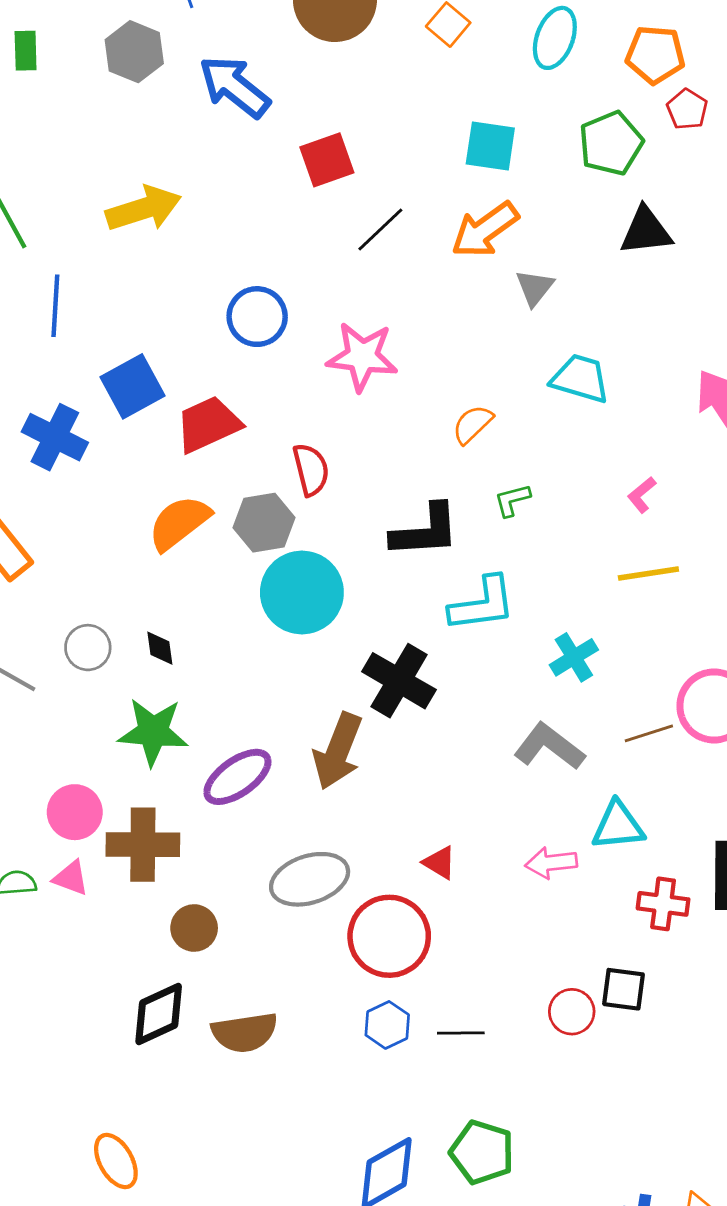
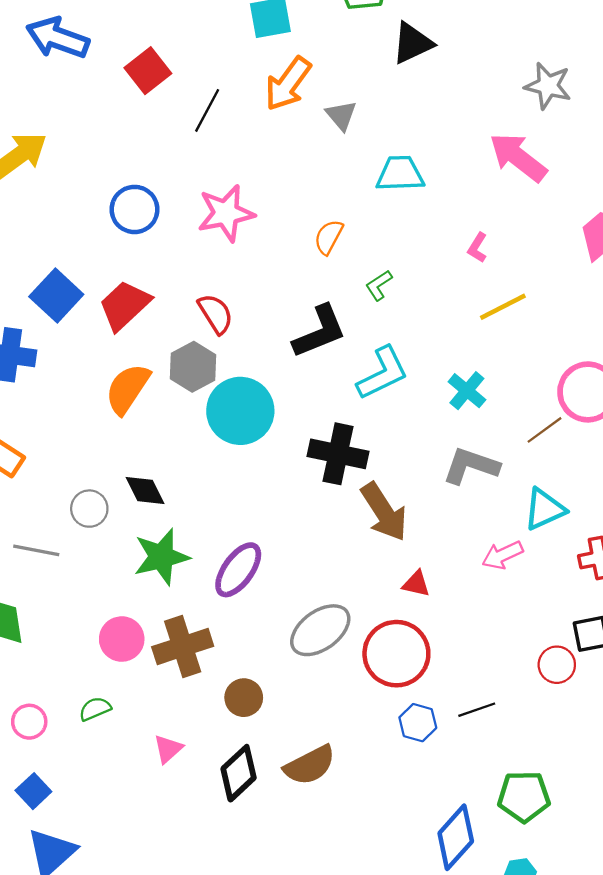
black diamond: (160, 648) -> (145, 490), size x1.4
brown arrow: (338, 751) -> (384, 512), moved, turned -36
pink triangle: (71, 878) -> (168, 749), moved, turned -44

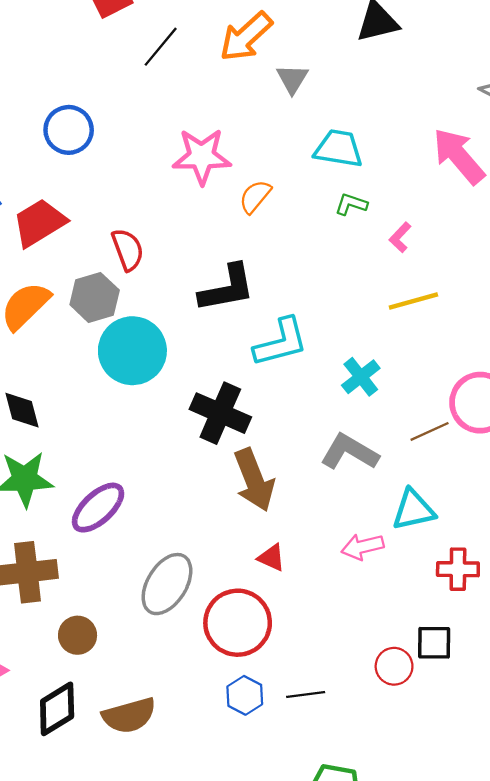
pink star: (226, 213) -> (202, 156), moved
green L-shape: (379, 285) -> (351, 204), moved, turned 40
gray ellipse: (320, 630) -> (167, 584), turned -34

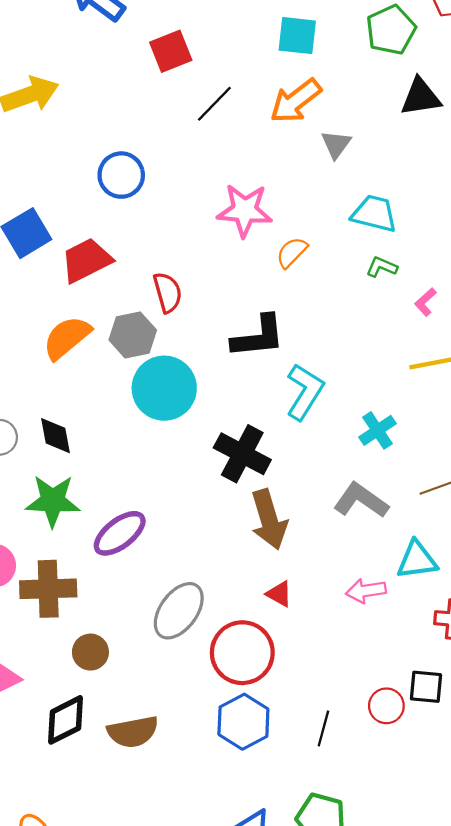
cyan L-shape: (281, 342) -> (305, 392), turned -48
blue hexagon: (245, 695) -> (243, 722), size x1.5
black line: (306, 695) -> (323, 728), moved, turned -72

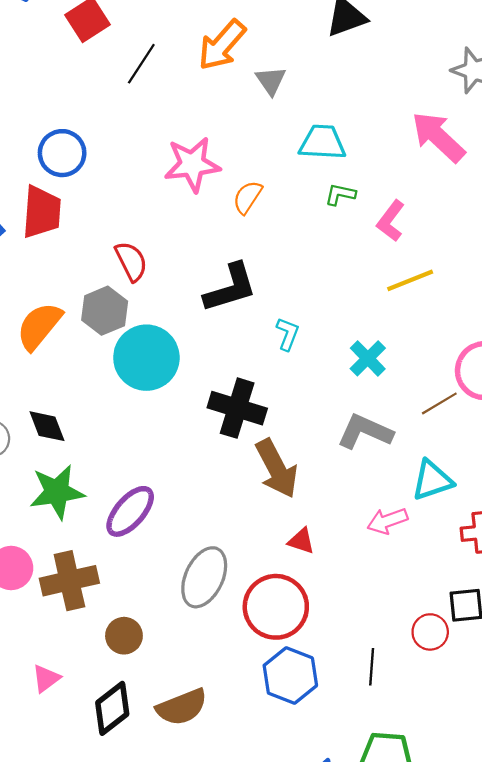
red trapezoid: (86, 260) -> (42, 212), moved, turned 132
pink L-shape: (425, 302) -> (391, 221), size x1.4
cyan L-shape: (305, 392) -> (288, 334), size x0.6

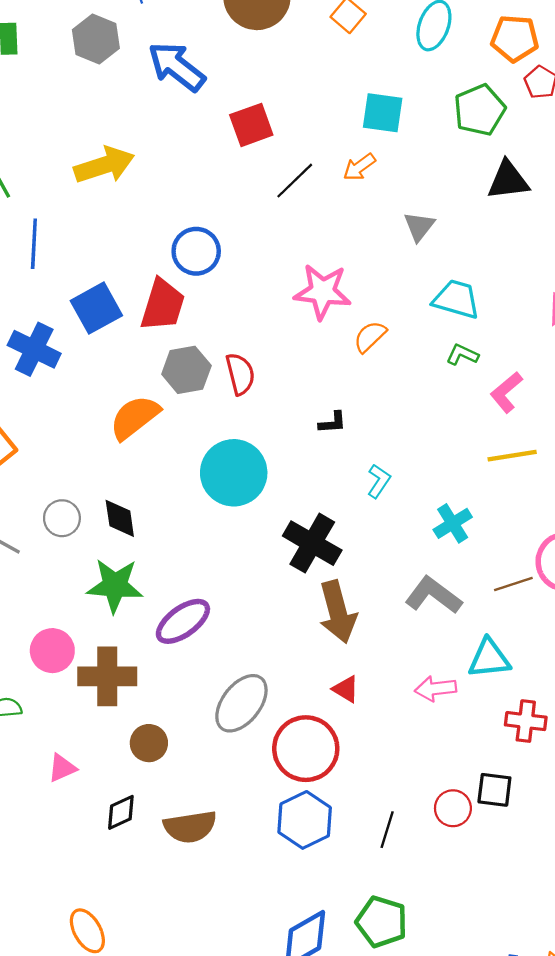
orange arrow: (222, 45) -> (359, 167), moved, size x0.6
black L-shape: (230, 288) -> (332, 423), size x0.5
gray hexagon: (105, 311) -> (186, 370), moved
black diamond: (112, 708) -> (121, 812), size x0.7

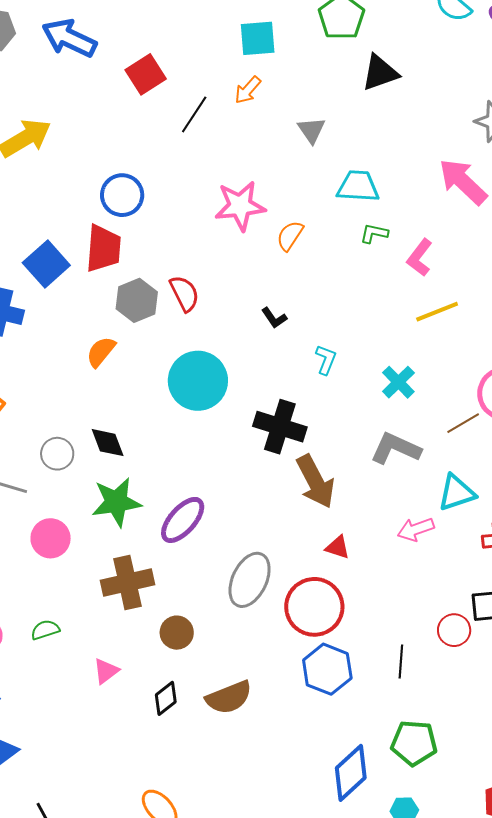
orange semicircle: (135, 417) -> (101, 352), size x0.7
black L-shape: (332, 423) -> (274, 318), turned 72
pink circle: (52, 651) -> (51, 538), moved

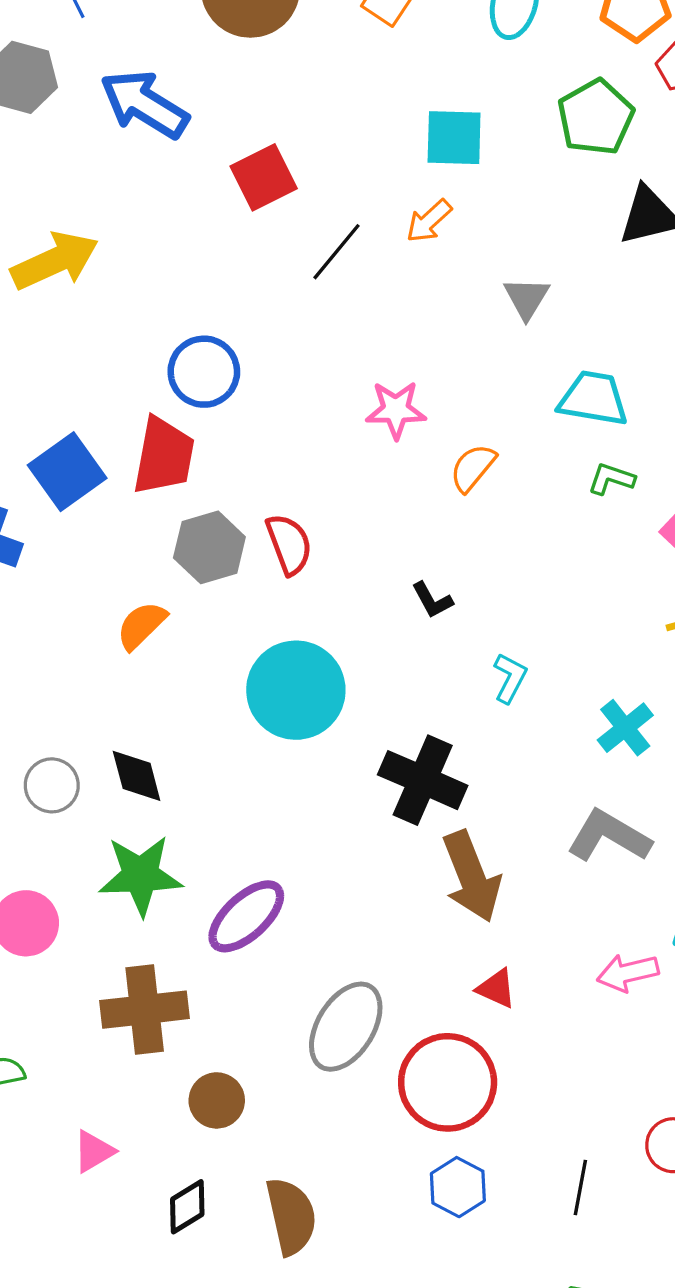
pink star: (240, 206) -> (396, 410), size x0.7
blue hexagon: (327, 669) -> (458, 1187), size x0.7
brown semicircle: (229, 697) -> (291, 1216), turned -87

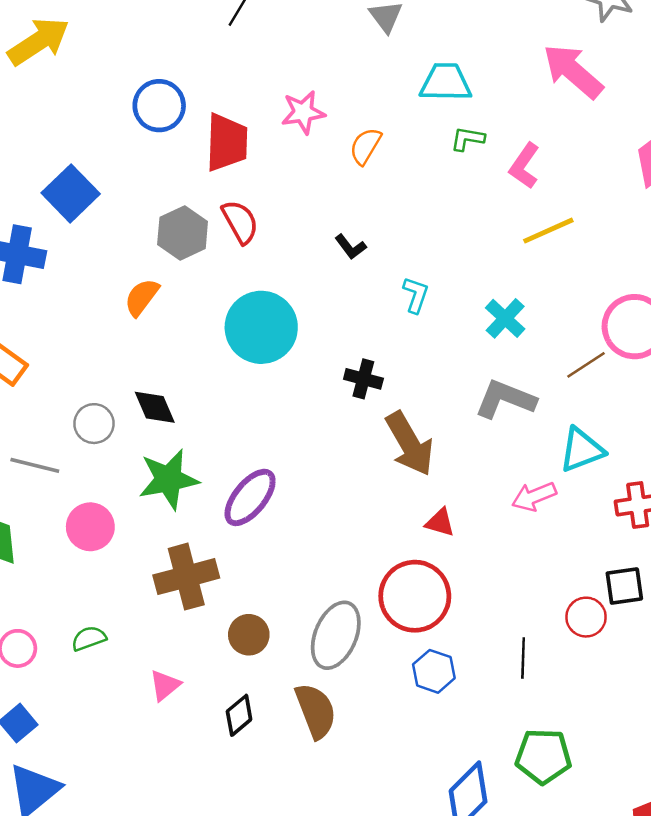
red trapezoid: (164, 456) -> (227, 142), moved
black cross: (423, 780) -> (363, 379), size x0.6
gray ellipse: (346, 1027) -> (336, 635), moved

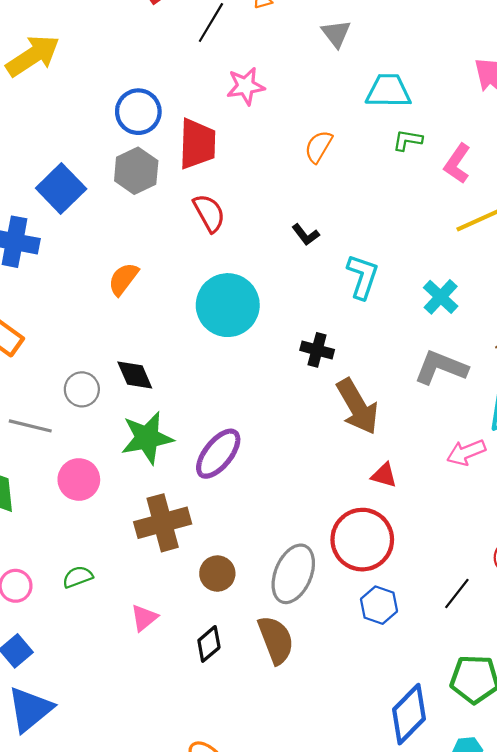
pink star: (303, 112) -> (246, 86), moved
gray hexagon: (183, 233) -> (136, 171), moved
cyan L-shape: (416, 295) -> (363, 277), size x1.4
black line: (523, 658) -> (457, 593), turned 36

